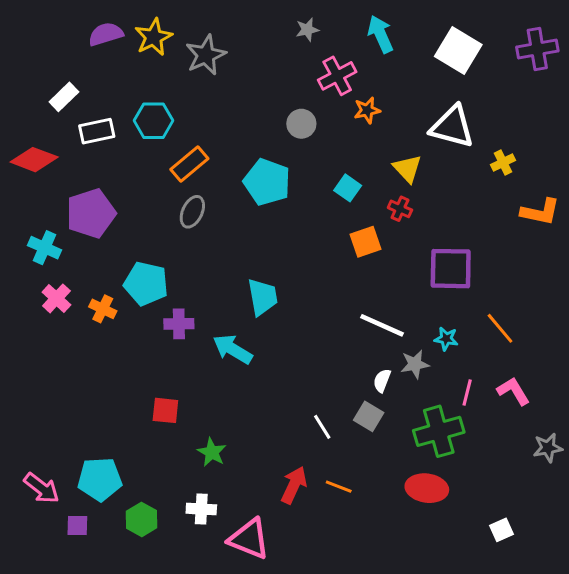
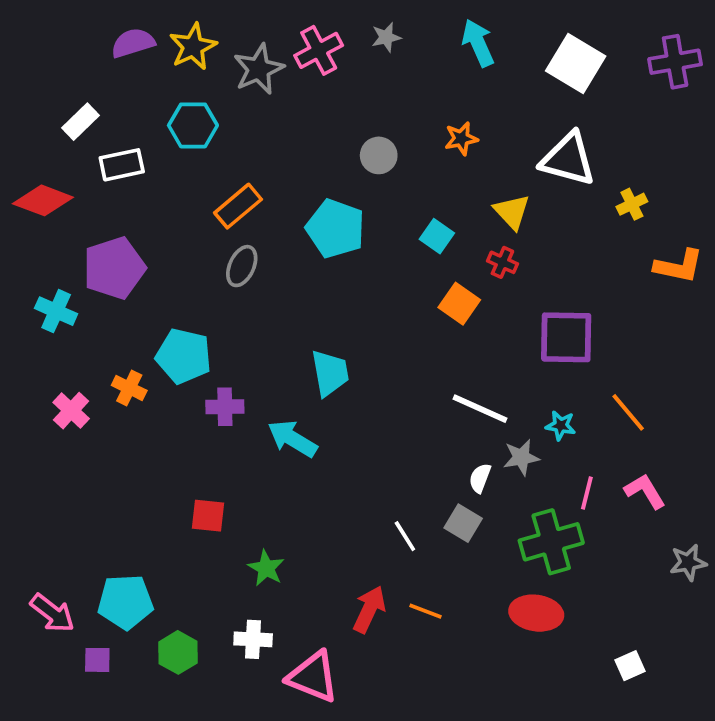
pink cross: (337, 76) -> (319, 50), moved
cyan hexagon: (154, 121) -> (193, 125), moved
orange square: (366, 242) -> (459, 304), turned -36
pink cross: (56, 298) -> (71, 411), moved

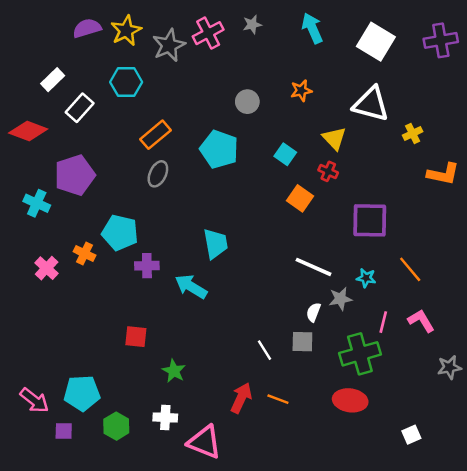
white rectangle: (122, 165) -> (80, 108), turned -36
gray square: (463, 523) -> (302, 342), turned -30

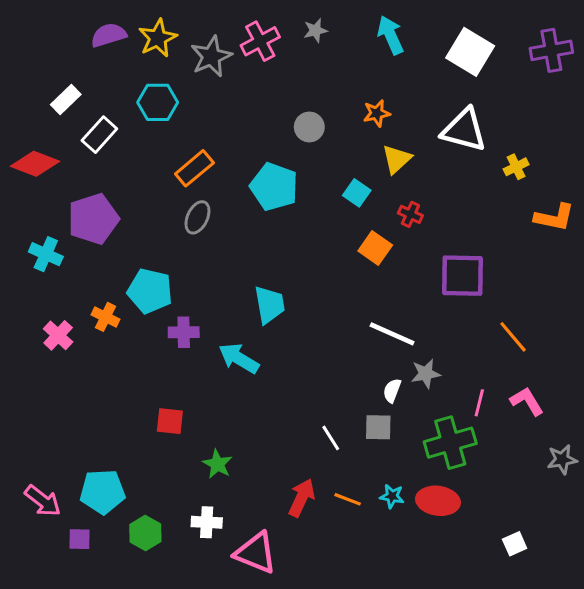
yellow triangle: (334, 138) -> (397, 159), moved, turned 30
cyan star: (366, 278) -> (392, 496), moved

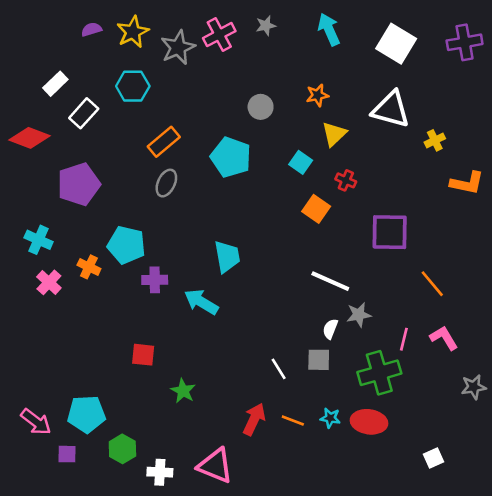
purple semicircle: (109, 35) -> (91, 29), size x0.7
cyan cross: (46, 254) -> (39, 240), moved
white cross: (207, 522) -> (160, 472), moved

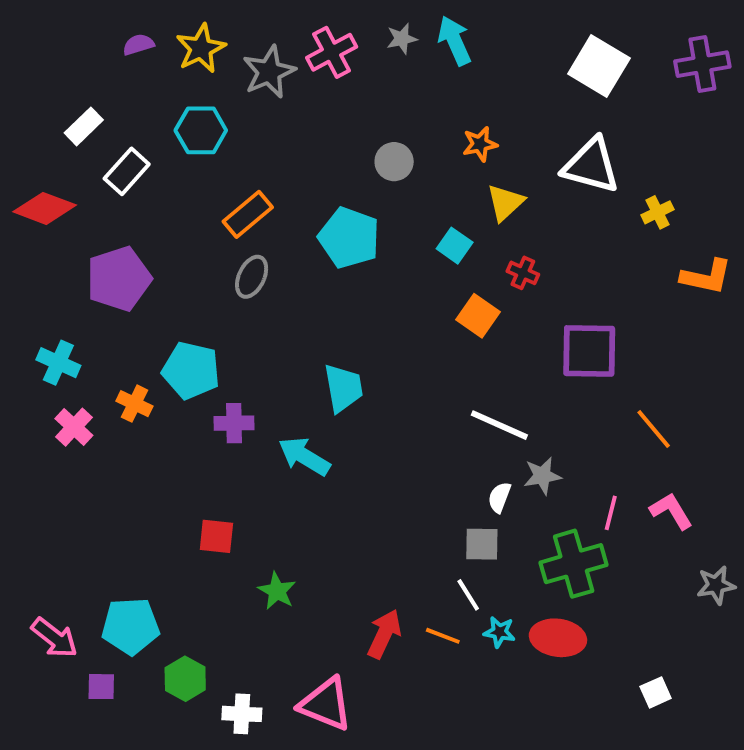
cyan arrow: (329, 29) -> (455, 41), moved
white line: (279, 369) -> (468, 595), moved

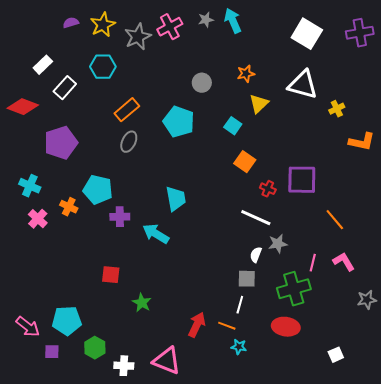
red cross: (523, 273) -> (268, 189), moved
white line: (468, 595) -> (240, 305), turned 48
cyan star: (499, 632) -> (239, 347), moved

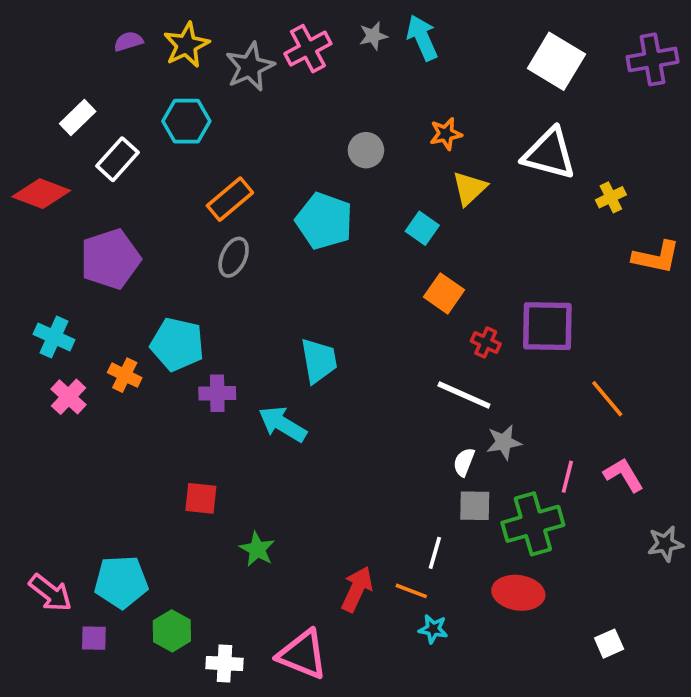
gray square: (247, 279) -> (475, 506), moved

